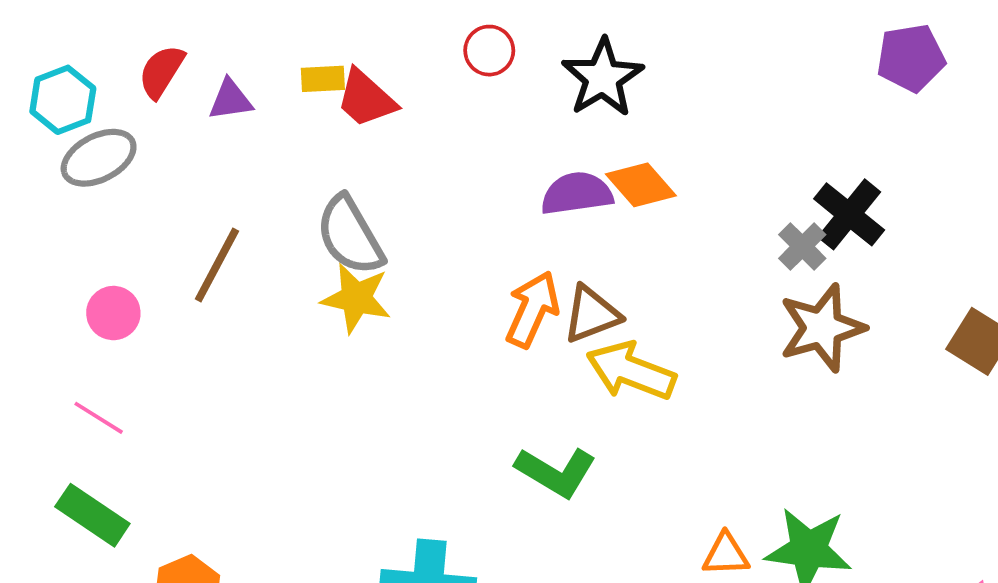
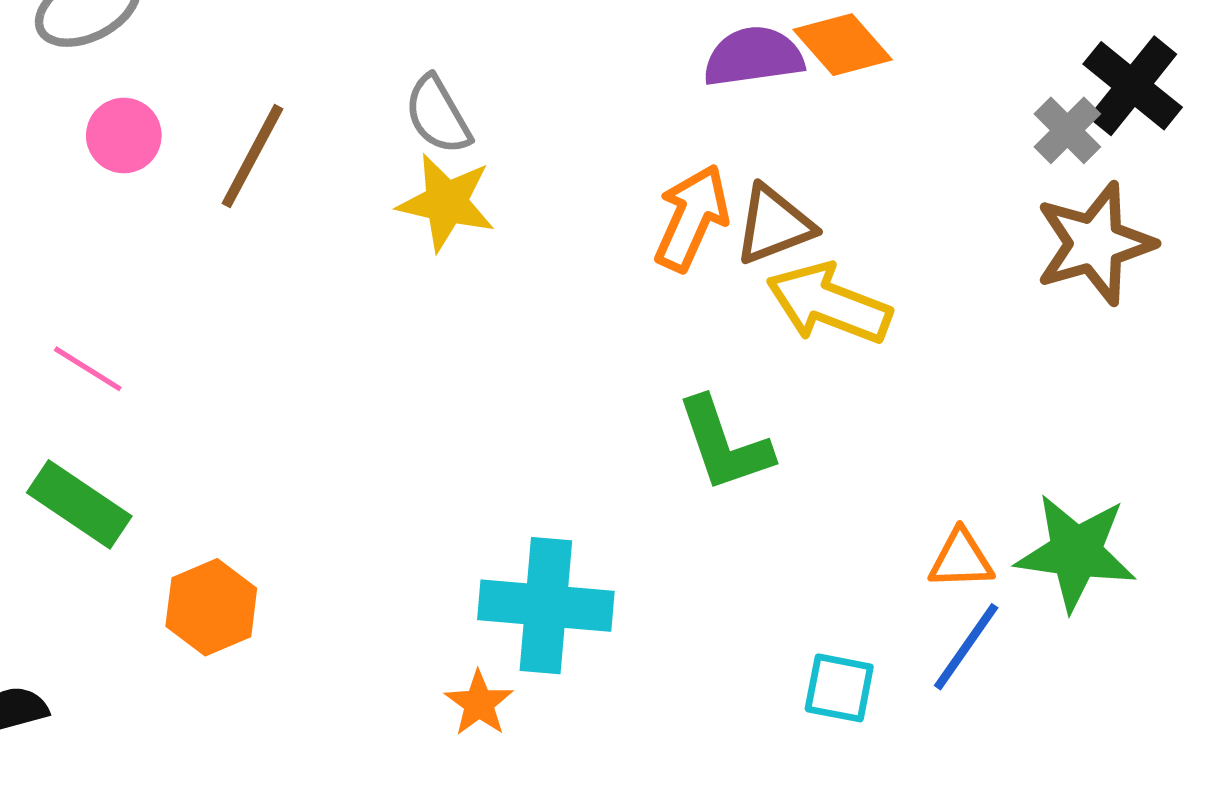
gray semicircle: (350, 235) -> (438, 115), size x0.7
pink circle: (113, 313) -> (124, 135), moved
green L-shape: (556, 472) -> (724, 444), turned 40

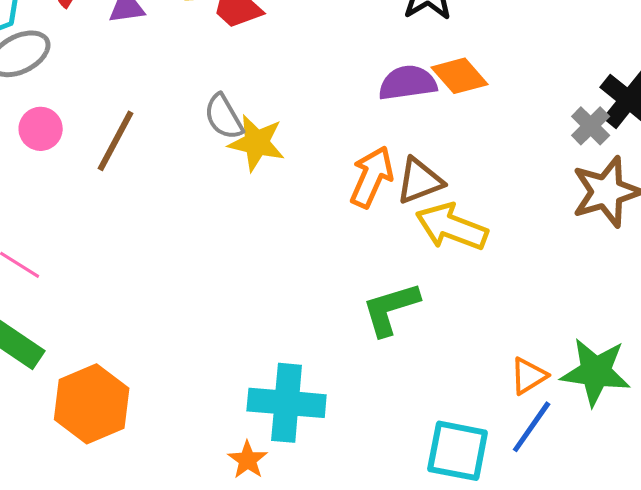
yellow star: (446, 202) -> (257, 143), moved
green L-shape: (724, 444) -> (391, 309), turned 92
orange triangle: (961, 559) -> (529, 376), turned -30
orange hexagon: (211, 607) -> (92, 404), size x1.4
cyan square: (839, 688) -> (458, 451), size x1.5

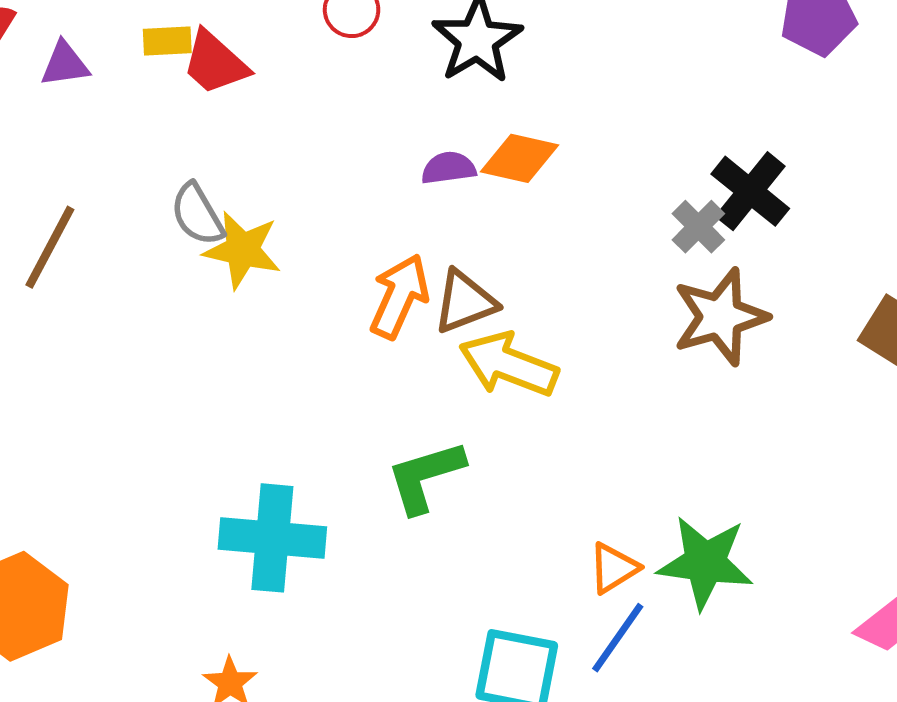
orange diamond: (460, 76) -> (519, 158), turned -36
purple semicircle: (408, 83) -> (448, 168), size x0.7
cyan cross: (287, 403) -> (272, 538), moved

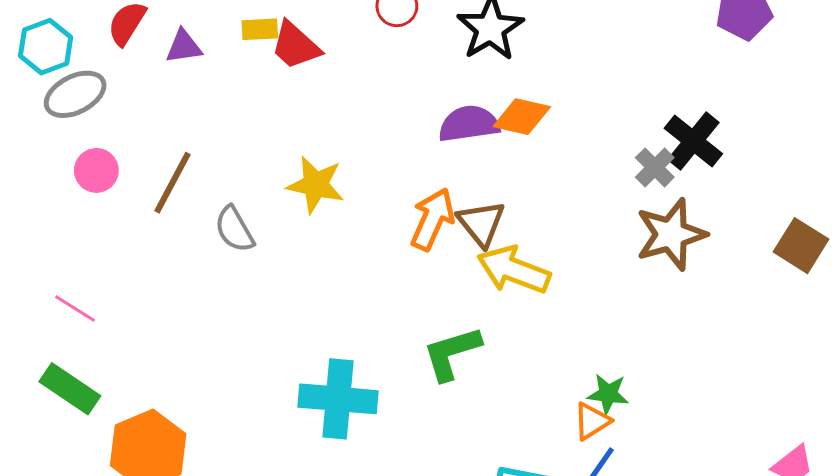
purple semicircle: (448, 168) -> (469, 124), size x1.5
gray semicircle: (197, 214) -> (234, 229), moved
brown triangle: (465, 302) -> (481, 223), turned -48
green star: (705, 563) -> (608, 394), moved, size x0.6

